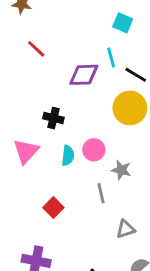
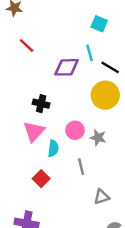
pink triangle: (26, 151) -> (34, 131), moved
cyan semicircle: (68, 156) -> (53, 148), moved
gray star: (121, 170) -> (98, 138), moved

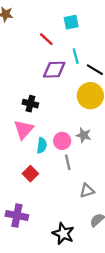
cyan square: (99, 24) -> (71, 22), moved, turned -35
red line: (27, 46) -> (46, 39), moved
pink circle: (75, 130) -> (62, 141), moved

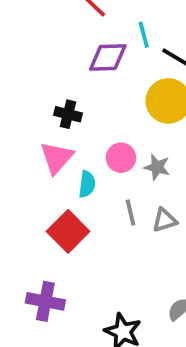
pink circle: (62, 141) -> (121, 158), moved
red square: (30, 174) -> (68, 231), size x1.5
gray triangle: (87, 191) -> (164, 220), moved

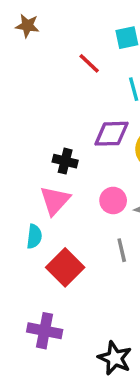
purple diamond: (108, 57) -> (111, 134), moved
cyan semicircle: (87, 184) -> (34, 236), moved

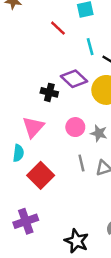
purple diamond: (111, 134) -> (74, 79), turned 45
black cross: (65, 161) -> (49, 92), moved
purple cross: (45, 331) -> (26, 221), turned -30

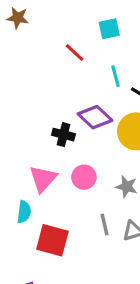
pink circle: (75, 127) -> (84, 177), moved
red square: (41, 175) -> (52, 240), turned -30

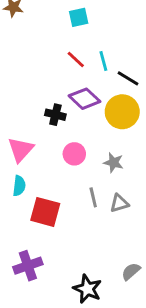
cyan square: (109, 29) -> (79, 17), moved
red line: (75, 52) -> (76, 60), moved
pink triangle: (43, 179) -> (21, 150), moved

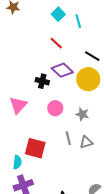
cyan square: (79, 17) -> (58, 14), turned -32
cyan line: (103, 61) -> (78, 21), moved
cyan semicircle: (19, 186) -> (17, 162), moved

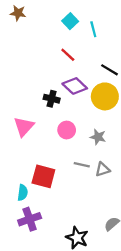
gray line: (68, 138) -> (82, 165), turned -64

